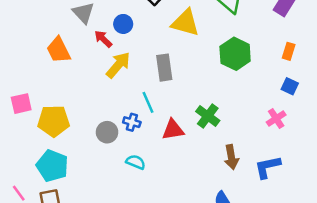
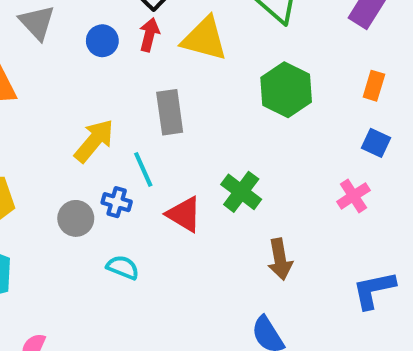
red arrow: (103, 39) -> (149, 35), moved, turned 60
yellow arrow: (118, 65) -> (94, 141), moved
red triangle: (173, 130) -> (184, 214), turned 40
blue L-shape: (267, 167) -> (374, 290), moved

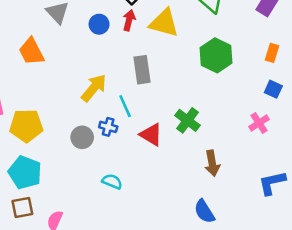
cyan semicircle: (123, 267) -> (112, 182), moved

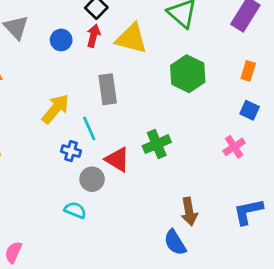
green cross: (187, 120) -> (157, 144), turned 30
gray circle: (82, 137) -> (92, 179), moved
brown arrow: (212, 163) -> (189, 212), moved

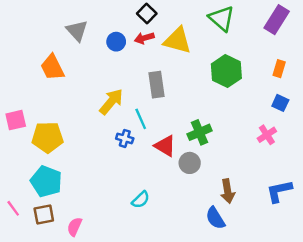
red arrow: (93, 36) -> (144, 38), turned -120
gray circle: (92, 179) -> (190, 163), moved
cyan semicircle: (75, 210) -> (141, 200), moved, turned 114

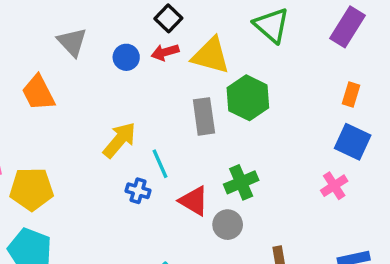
green hexagon: (226, 71) -> (248, 98), moved
gray rectangle: (157, 85) -> (204, 116), moved
blue square: (280, 103) -> (353, 142), size x1.5

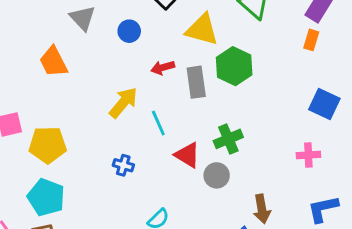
red arrow: (165, 52) -> (163, 68), moved
orange rectangle: (351, 94) -> (311, 40), moved
pink cross: (334, 186) -> (308, 155), moved, turned 30
blue cross: (138, 191) -> (123, 165), moved

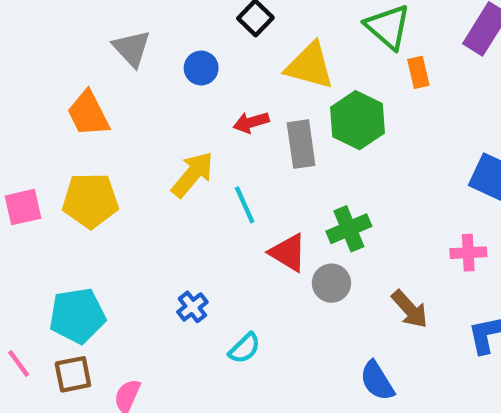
orange rectangle: (311, 40) -> (418, 72), moved, turned -30
yellow pentagon: (48, 145) -> (90, 201), moved
blue cross: (123, 165) -> (192, 307), moved, turned 36
cyan pentagon: (46, 197) -> (77, 316), turned -30
brown arrow: (262, 209) -> (410, 309), moved, turned -32

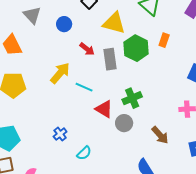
orange rectangle: (418, 72) -> (164, 40), moved, turned 32
red arrow: (251, 122) -> (87, 49), turned -126
cyan line: (245, 205) -> (84, 87), turned -42

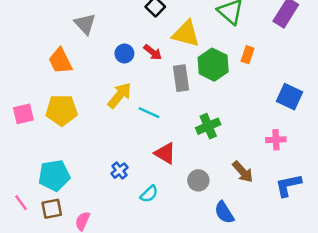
blue circle: (64, 24) -> (124, 54), moved
red arrow: (87, 49) -> (153, 52), moved
red triangle: (104, 109) -> (165, 153), moved
gray circle: (124, 123) -> (198, 180), moved

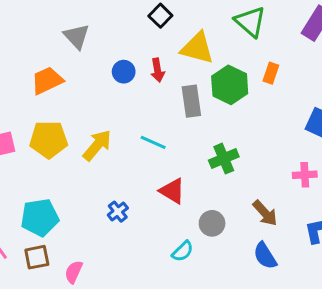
red arrow: (153, 52) -> (158, 70), turned 42
orange trapezoid: (60, 61) -> (47, 81), turned 92
yellow arrow: (119, 95) -> (97, 145), moved
cyan semicircle: (149, 194) -> (183, 251), moved
blue semicircle: (224, 212) -> (265, 256), moved

